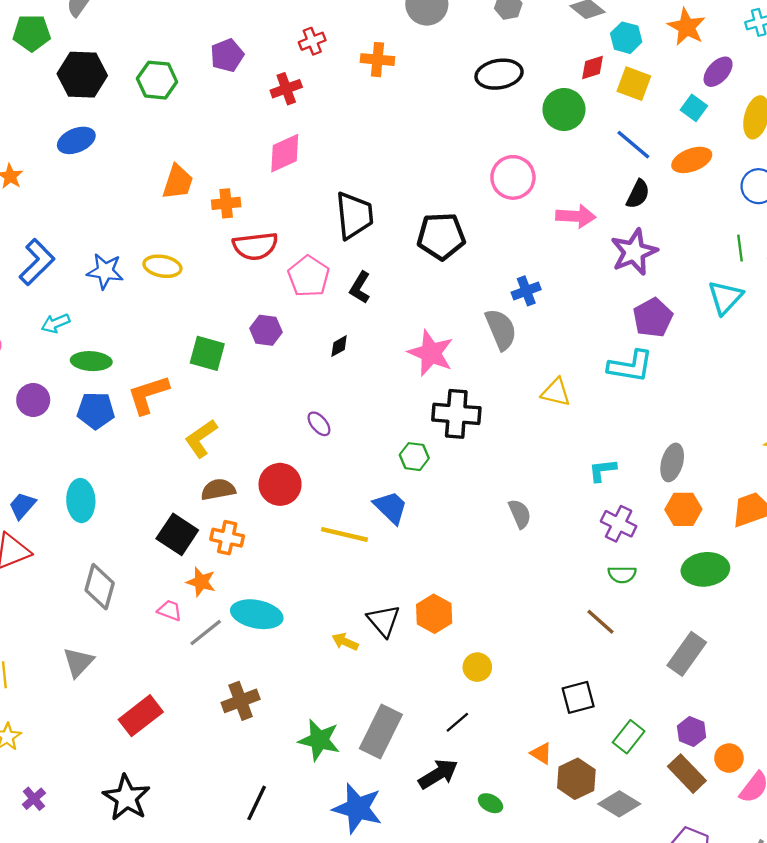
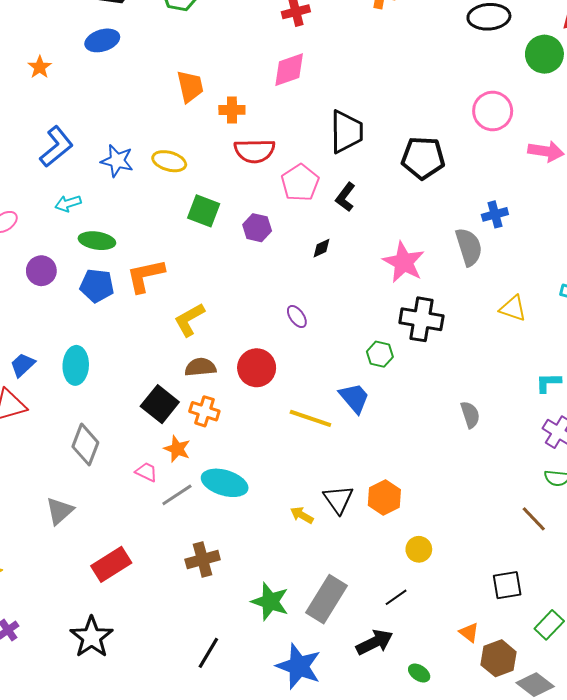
orange trapezoid: (178, 182) -> (190, 87), turned -36
green square: (207, 353) -> (204, 211), moved

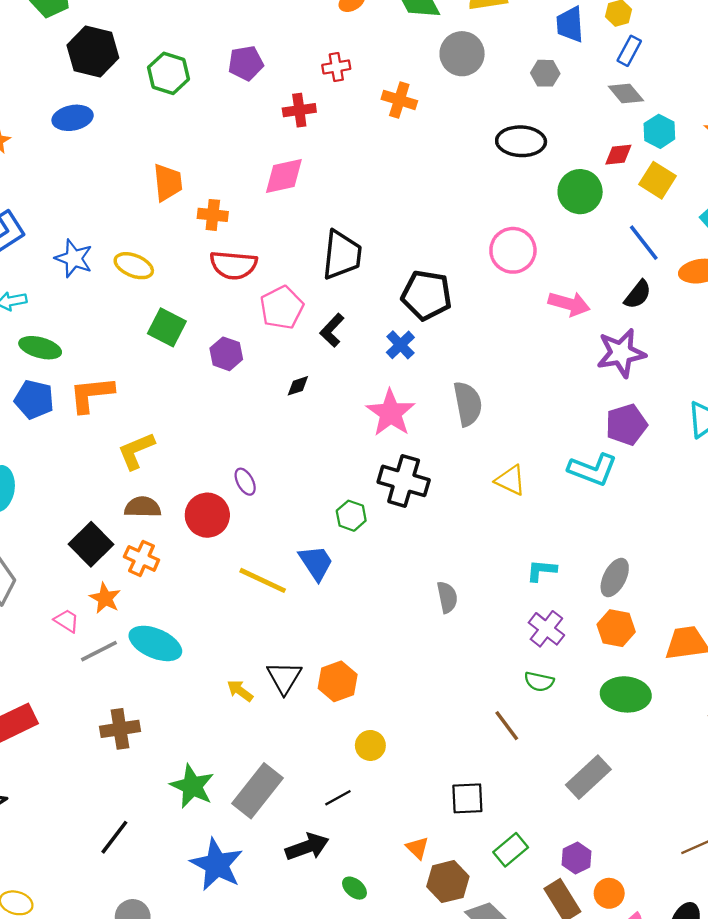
blue cross: (495, 214) -> (400, 345), moved, turned -35
purple ellipse: (297, 317) -> (245, 482), moved

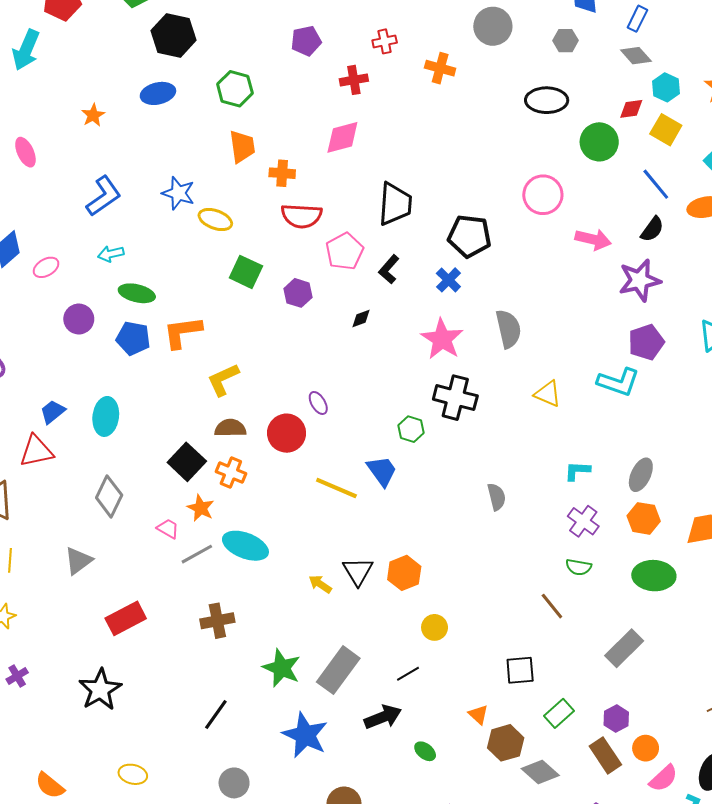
green hexagon: (169, 73) -> (235, 89), moved
blue star: (74, 258) -> (178, 193), moved

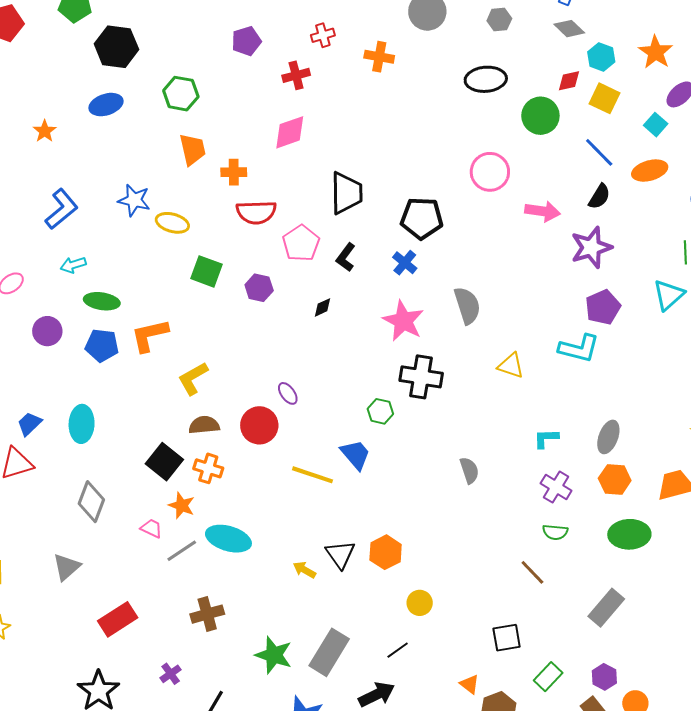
purple cross: (17, 676) -> (171, 674), moved

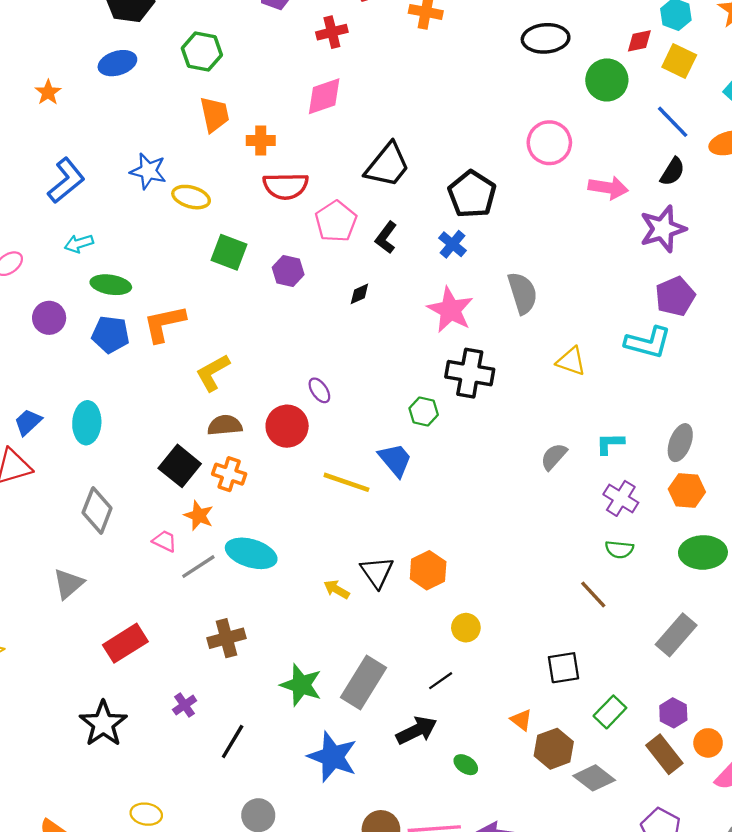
black trapezoid: (346, 193) -> (387, 165), turned 39
black pentagon: (422, 218) -> (472, 194), turned 30
gray semicircle: (469, 470) -> (554, 457), moved, turned -120

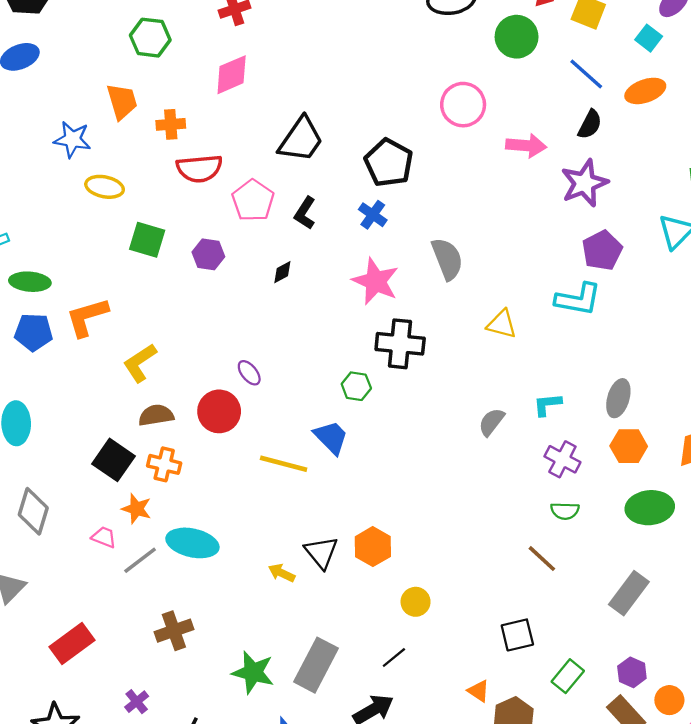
green hexagon: (202, 52) -> (150, 38), moved
blue star: (148, 171) -> (72, 139), moved

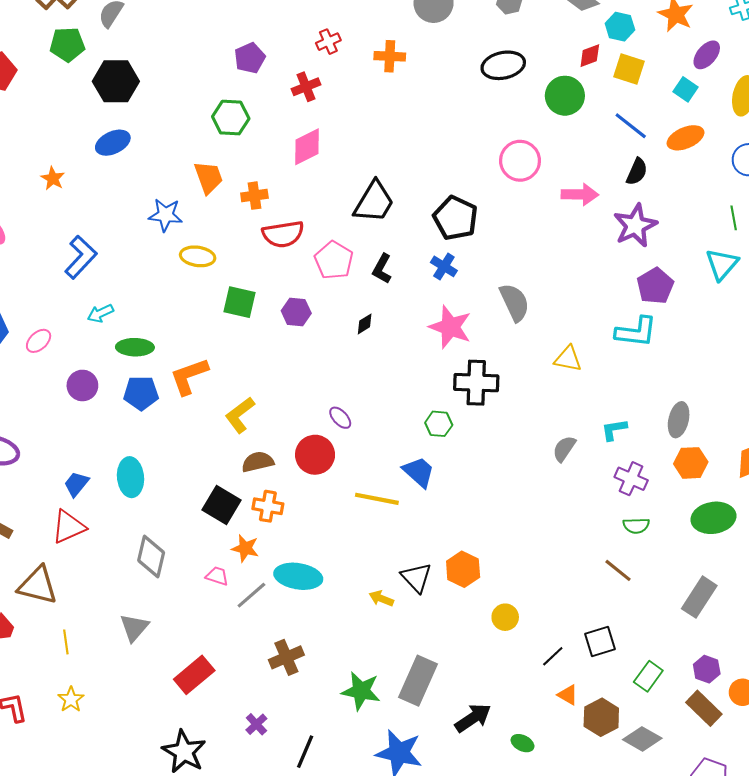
black line: (394, 657) -> (553, 656), moved

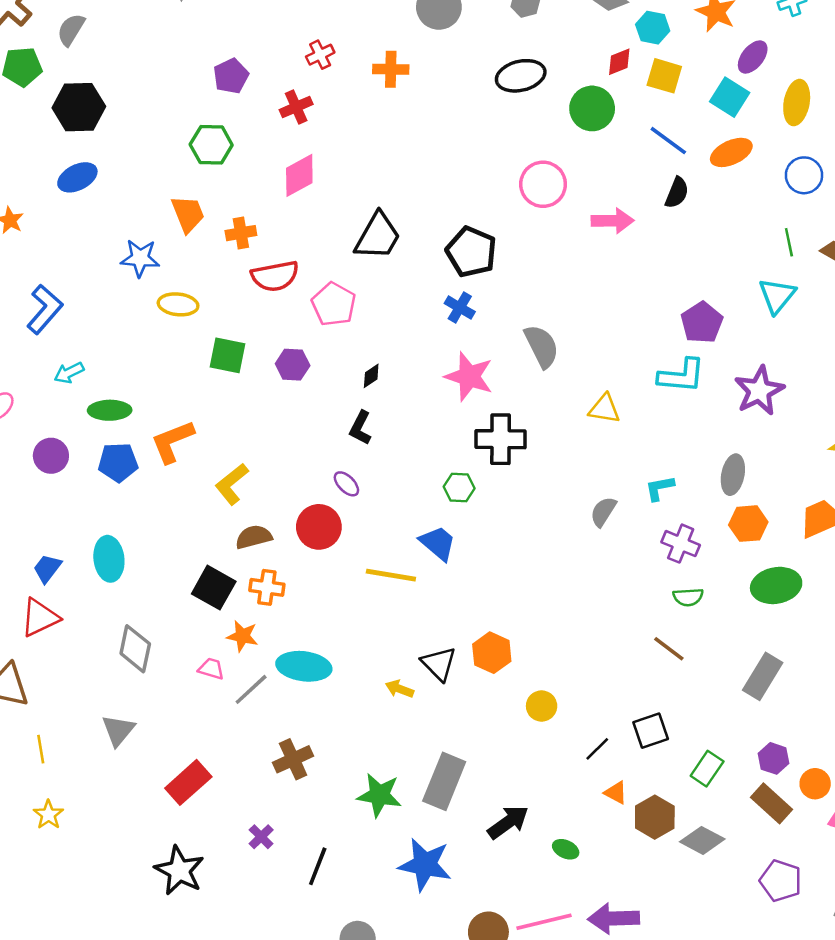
cyan square: (685, 89) -> (730, 97), size x1.4
purple star: (635, 225) -> (759, 391), moved
black L-shape: (382, 269) -> (360, 428), moved

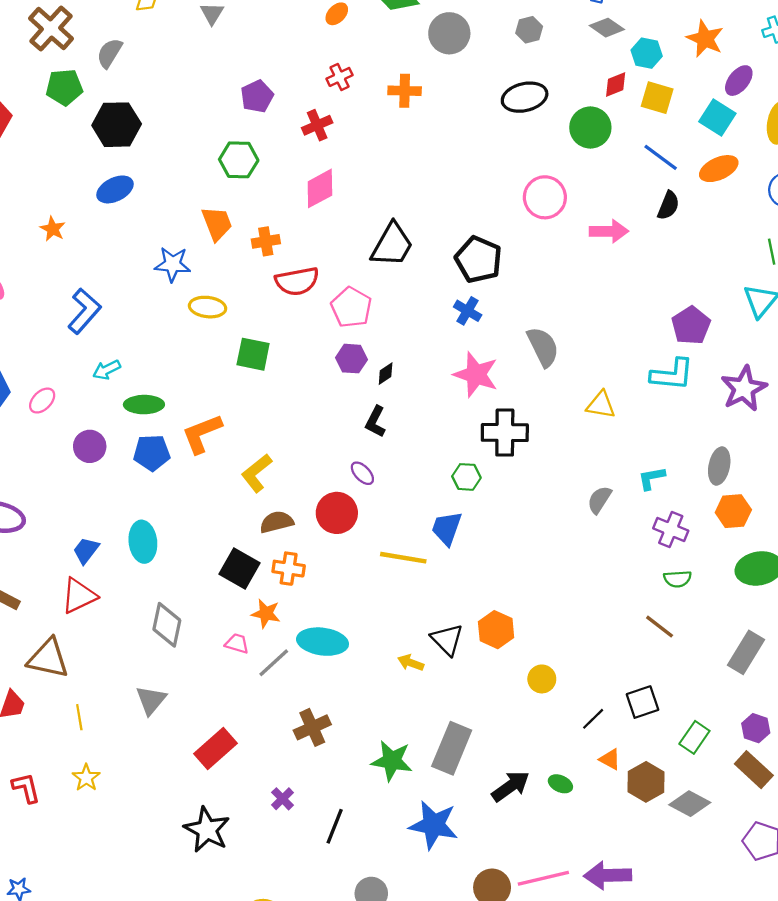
purple hexagon: (293, 365) -> (352, 359), moved
blue trapezoid: (438, 543) -> (447, 528), turned -111
green ellipse: (566, 849) -> (560, 784), moved

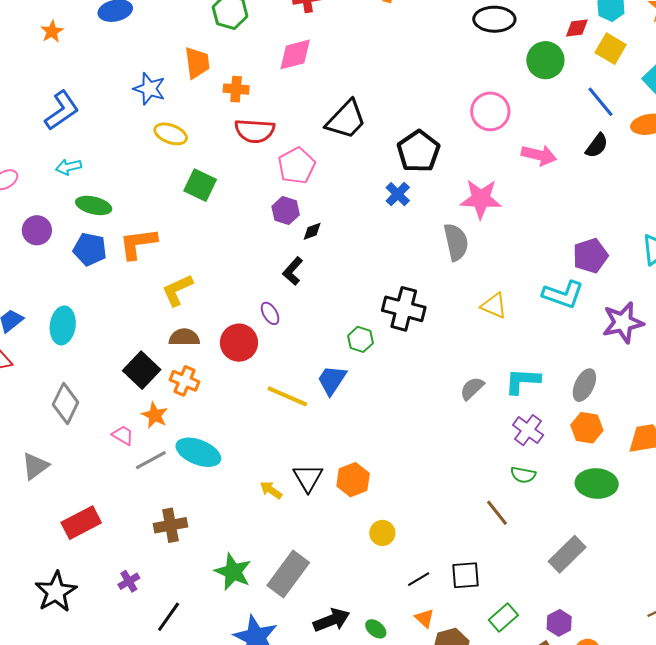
pink star: (476, 375) -> (481, 199), moved, turned -30
cyan L-shape: (652, 478) -> (522, 381), size x1.4

